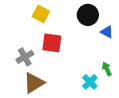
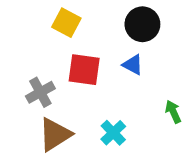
blue triangle: (107, 32) -> (133, 65), moved
cyan cross: (90, 82) -> (113, 133), moved

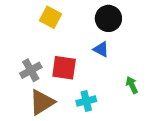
red square: (84, 70) -> (64, 68), moved
cyan cross: (113, 133) -> (86, 101), turned 30

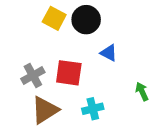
black circle: (108, 18) -> (86, 20), moved

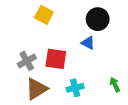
black circle: (86, 20) -> (98, 19), moved
green arrow: (142, 91) -> (115, 85), moved

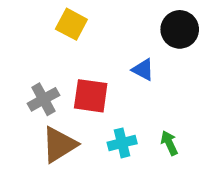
black circle: (98, 19) -> (180, 29), moved
green arrow: (115, 85) -> (169, 143), moved

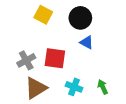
black circle: (180, 29) -> (80, 18), moved
cyan cross: (122, 143) -> (74, 87), turned 35

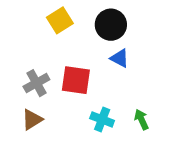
yellow square: (43, 15) -> (60, 20), turned 30
brown triangle: (36, 88) -> (32, 119), moved, size x0.7

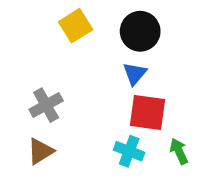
blue triangle: (120, 58) -> (135, 74), moved, turned 42
red square: (76, 80) -> (148, 112), moved

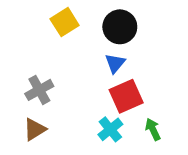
red square: (148, 112) -> (126, 96), turned -32
cyan cross: (129, 151) -> (110, 129), turned 30

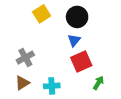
cyan cross: (110, 129) -> (52, 86), moved, turned 35
green arrow: (153, 129) -> (98, 83), turned 56

